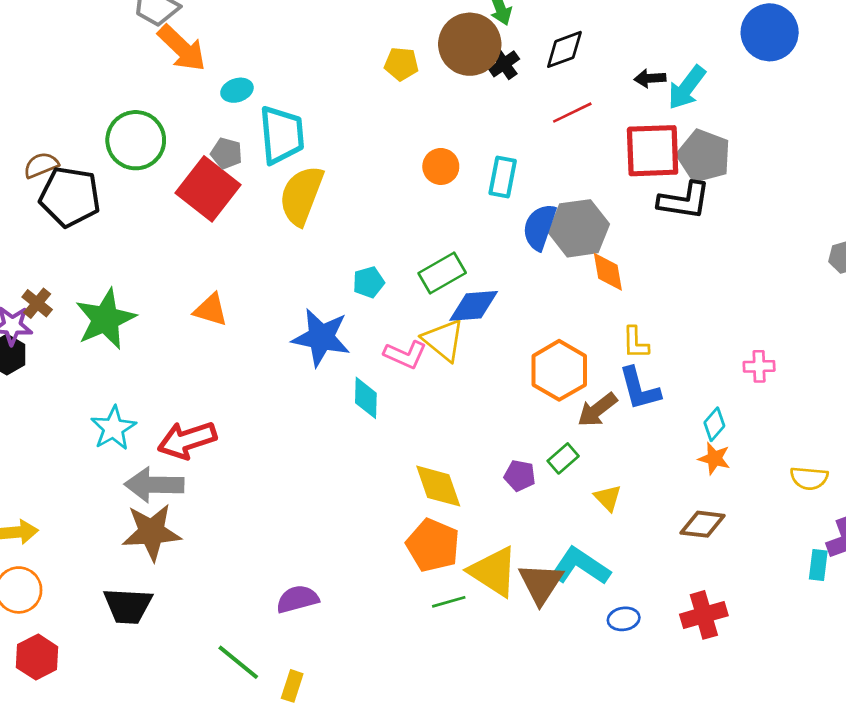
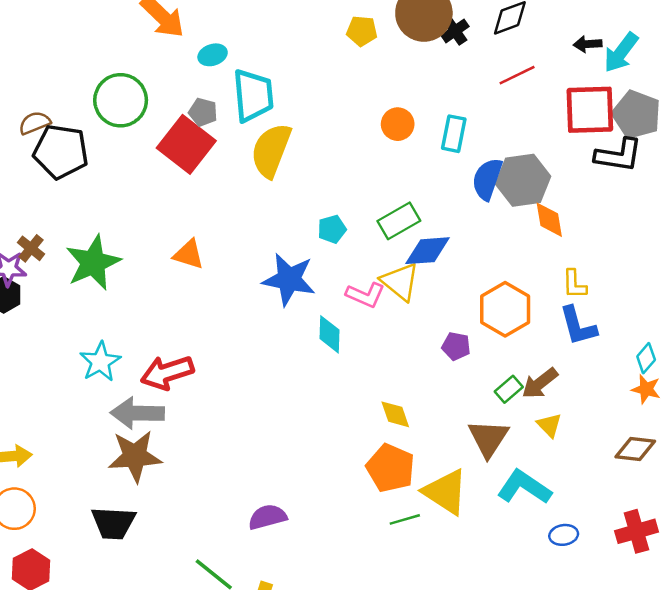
brown arrow: (597, 410) -> (540, 383), moved
purple pentagon: (520, 476) -> (456, 346), moved
yellow diamond: (438, 486) -> (395, 414), size x0.7
brown triangle: (541, 583) -> (488, 438), moved

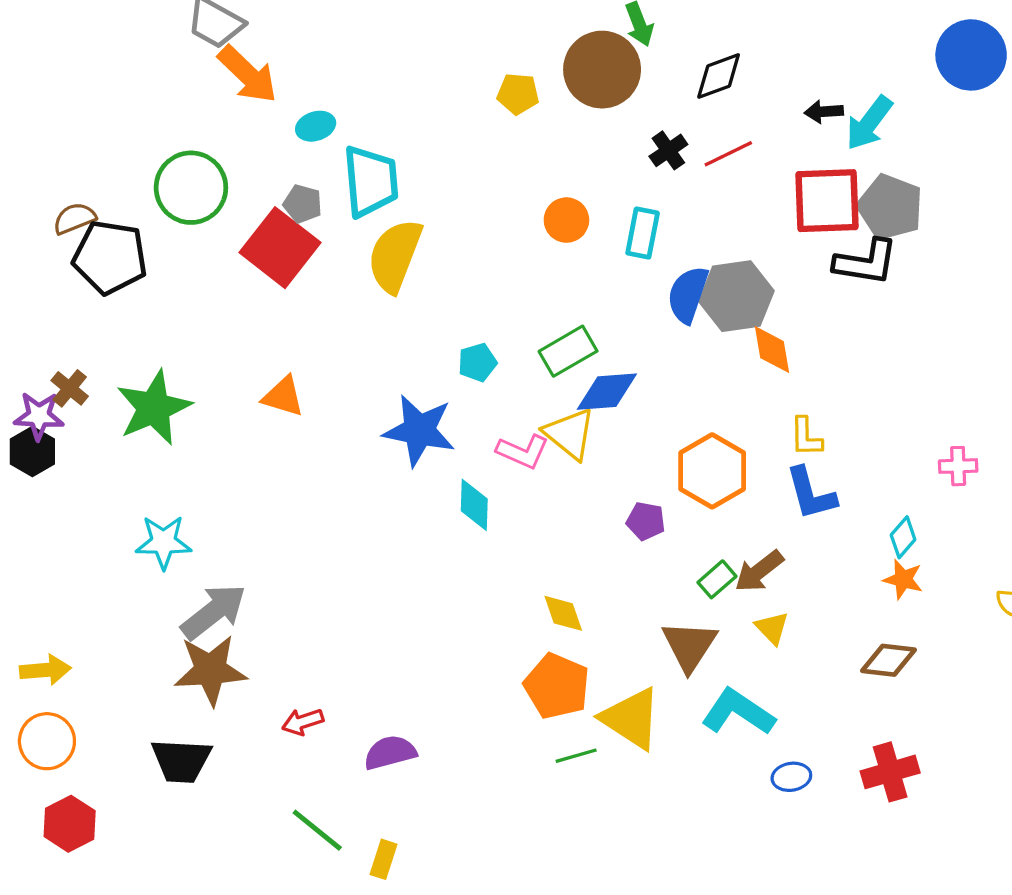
black cross: (455, 31) -> (668, 150), moved
cyan star: (100, 362) -> (163, 542), turned 30
red arrow: (167, 373) -> (303, 722), moved, size x0.6
gray arrow: (137, 413) -> (214, 612), turned 141

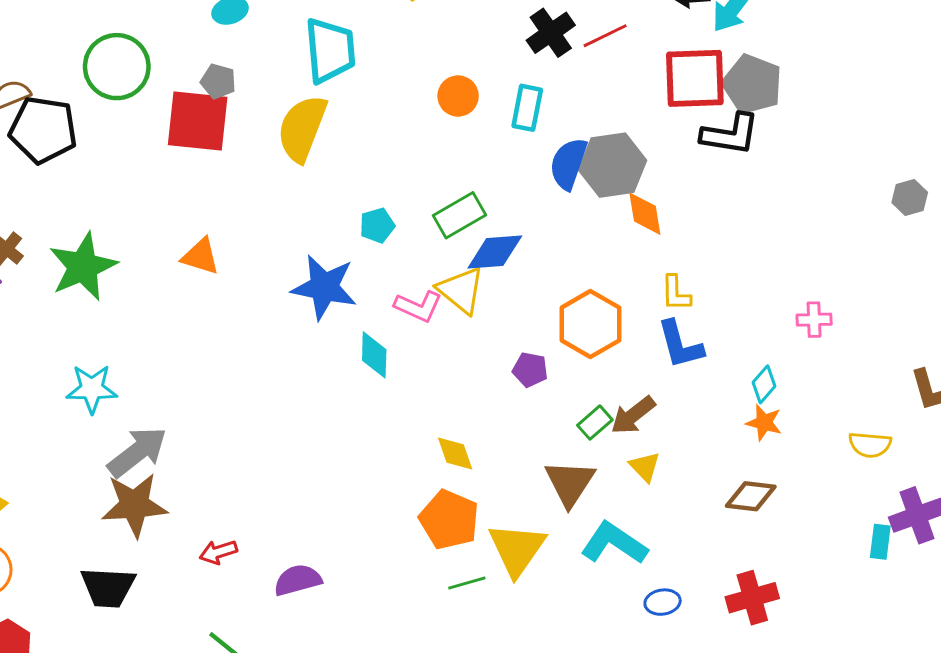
black cross: (668, 150) -> (551, 33), size x1.4
cyan trapezoid: (371, 181) -> (330, 50), moved
red square: (280, 248) -> (198, 121), turned -32
yellow triangle: (631, 719) -> (517, 549), turned 32

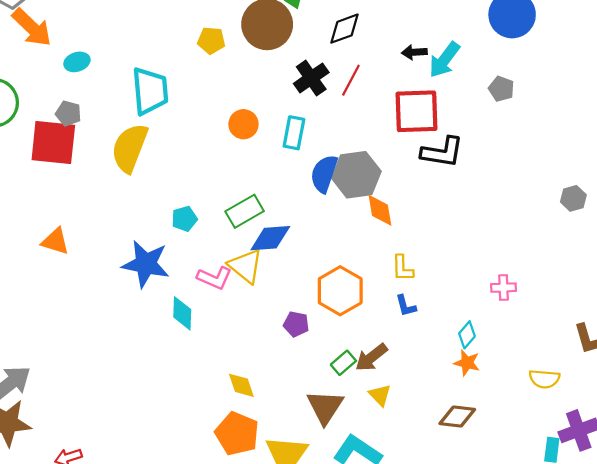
red line: (605, 36) -> (351, 80), turned -36
gray pentagon: (752, 84) -> (501, 89), moved, size x0.6
blue L-shape: (680, 345) -> (406, 306), size x0.6

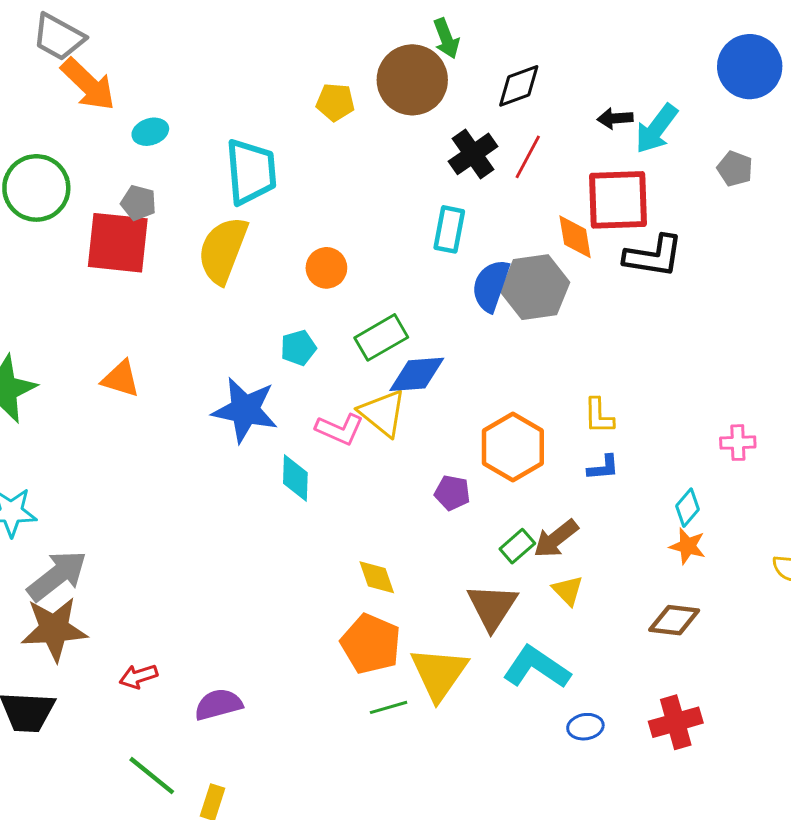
orange circle: (243, 124) -> (326, 268), moved
orange diamond: (380, 210) -> (575, 237), moved
blue L-shape: (406, 306) -> (603, 468), turned -80

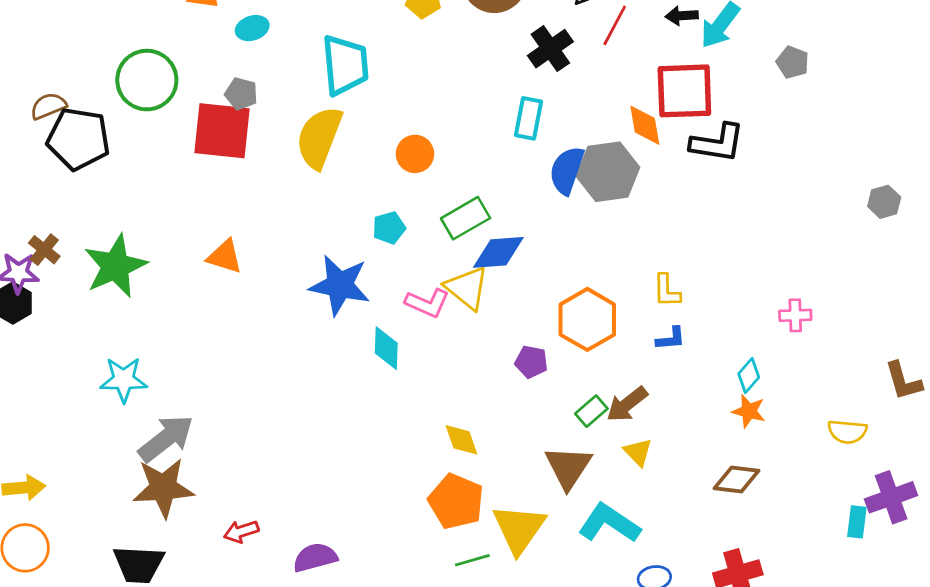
red line: (528, 157) -> (615, 25), moved

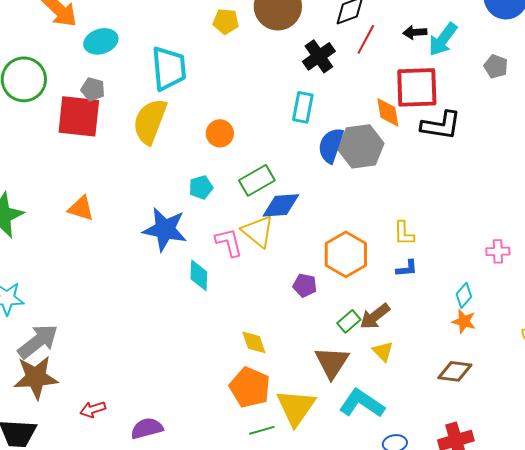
cyan ellipse: (252, 28) -> (101, 41), size x1.4
pink L-shape: (427, 303) -> (229, 242), turned -128

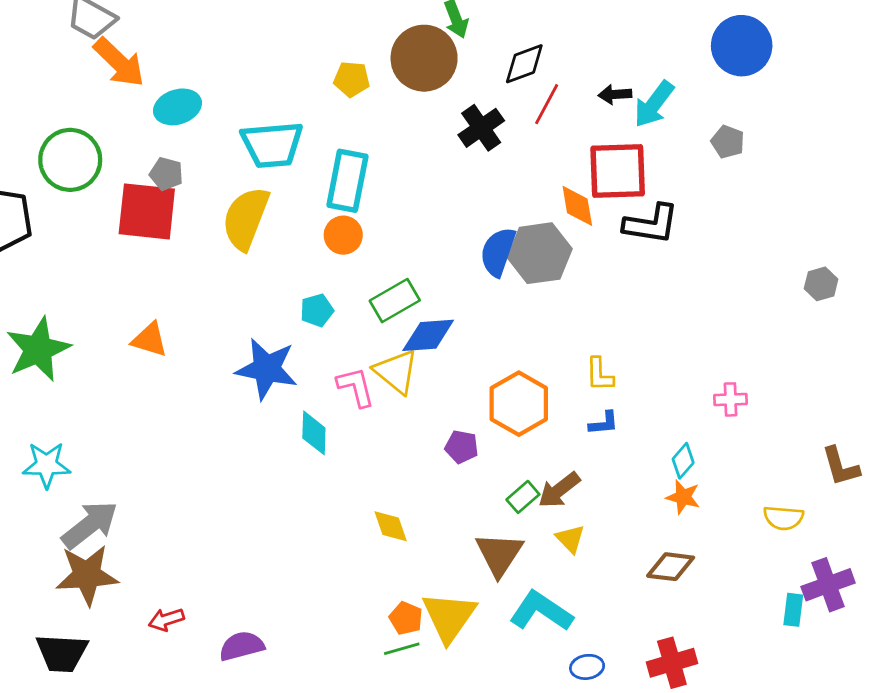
cyan trapezoid: (169, 68) -> (272, 145), turned 90
cyan rectangle: (303, 107) -> (347, 181), moved, size x1.4
orange pentagon: (250, 387) -> (406, 618), moved, size x0.6

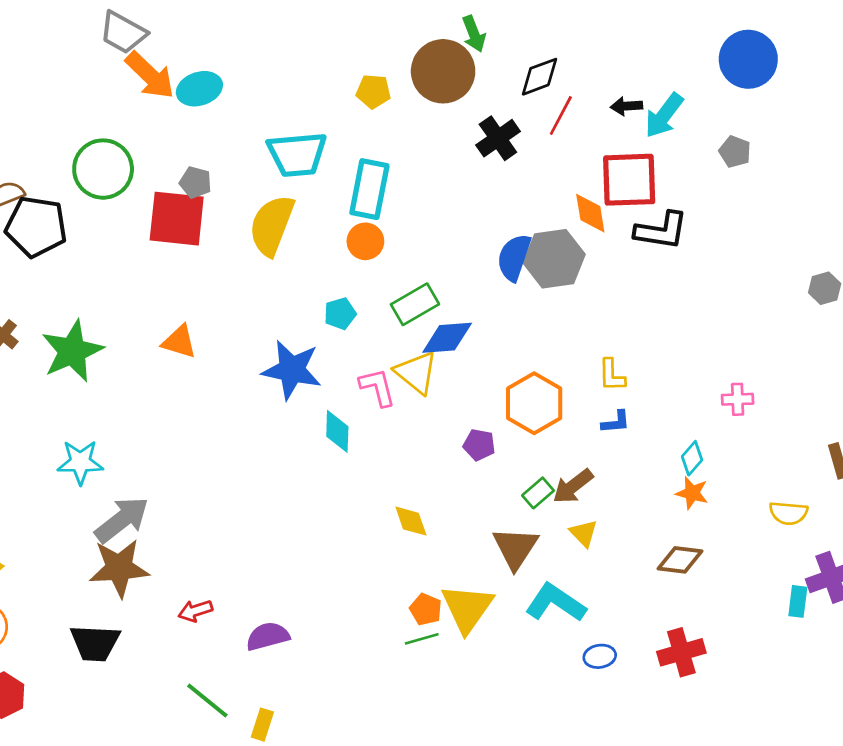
cyan ellipse: (177, 107) -> (199, 89), moved

